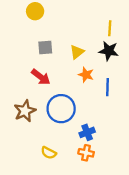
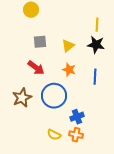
orange star: (86, 75) -> (69, 70), moved
yellow semicircle: (49, 153) -> (54, 135), moved

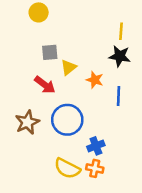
yellow triangle: (68, 46) -> (69, 67), moved
orange star: (69, 70) -> (95, 80), moved
yellow semicircle: (54, 135) -> (67, 168), size x1.5

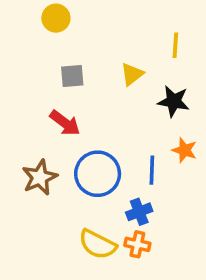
black star: (120, 56) -> (174, 101), moved
yellow triangle: (69, 67) -> (132, 74), moved
orange star: (95, 80) -> (184, 150), moved
blue line: (118, 96) -> (152, 170), moved

